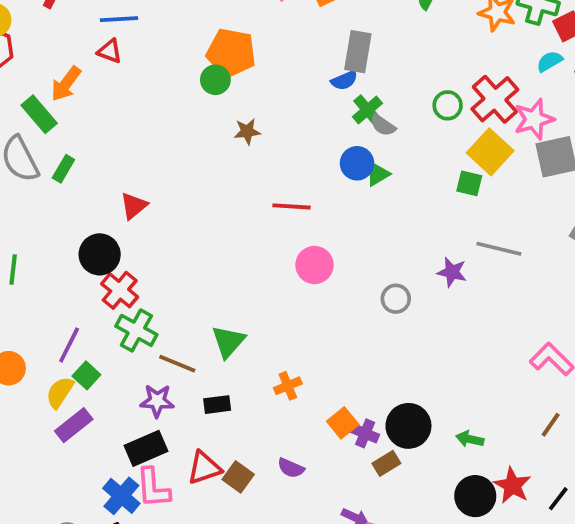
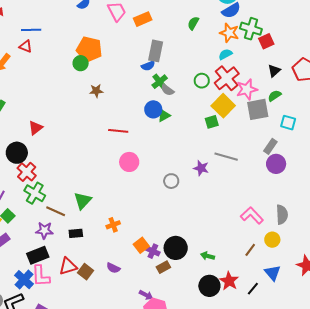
cyan semicircle: (550, 61) -> (225, 54), moved
green square: (469, 183) -> (212, 122), turned -32

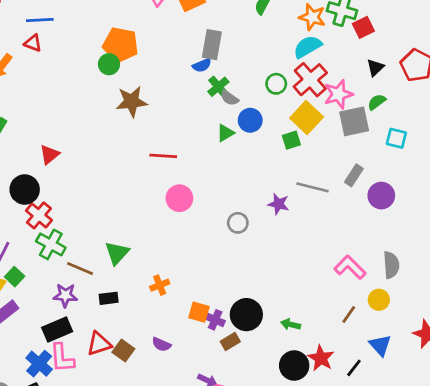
cyan semicircle: (225, 54) -> (308, 47), size x1.5
brown star: (96, 91) -> (132, 102), size x1.6
blue circle: (153, 109) -> (250, 120), moved
gray rectangle: (270, 146) -> (354, 175), moved
orange square: (141, 245) -> (199, 312), turned -35

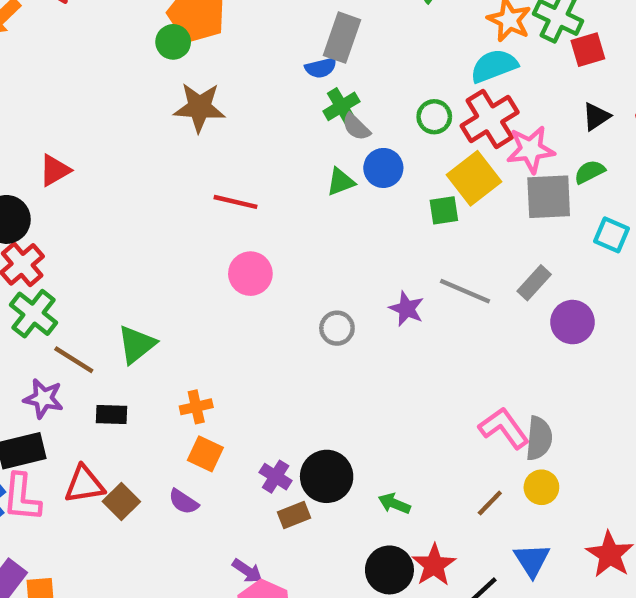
gray semicircle: (391, 265) -> (539, 438), moved
orange square: (199, 312) -> (205, 454), moved

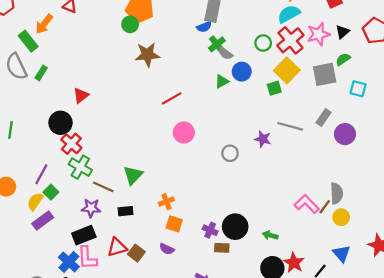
pink star: (531, 149) -> (318, 34), moved
red line: (236, 202) -> (172, 98), turned -35
pink L-shape: (504, 428) -> (307, 204), moved
brown line: (490, 503) -> (325, 207), moved
brown rectangle: (294, 515) -> (222, 248), turned 32

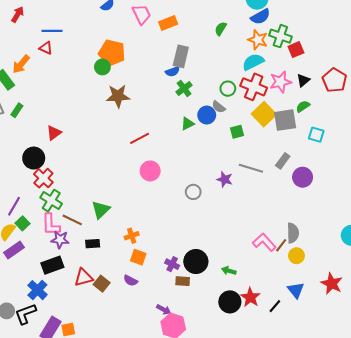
red cross: (290, 40) -> (254, 87), turned -30
gray semicircle: (226, 53) -> (219, 107), moved
yellow square: (287, 70) -> (264, 114), moved
pink L-shape: (87, 258) -> (51, 225), moved

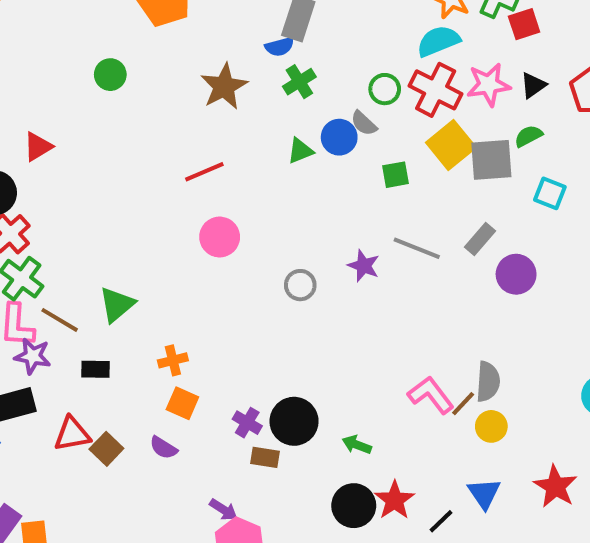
green circle: (102, 67) -> (110, 75), moved
brown star: (118, 96) -> (224, 87), moved, turned -30

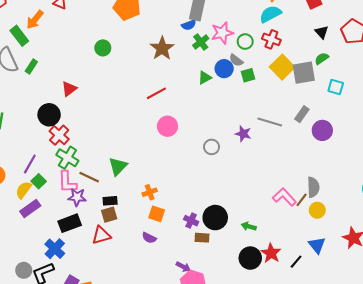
pink star: (489, 85) -> (222, 33), moved
black triangle: (533, 85) -> (322, 32), turned -32
red cross: (436, 90) -> (271, 39), size x0.7
green square: (396, 175) -> (248, 75), moved
brown square: (106, 449) -> (109, 215), moved, turned 35

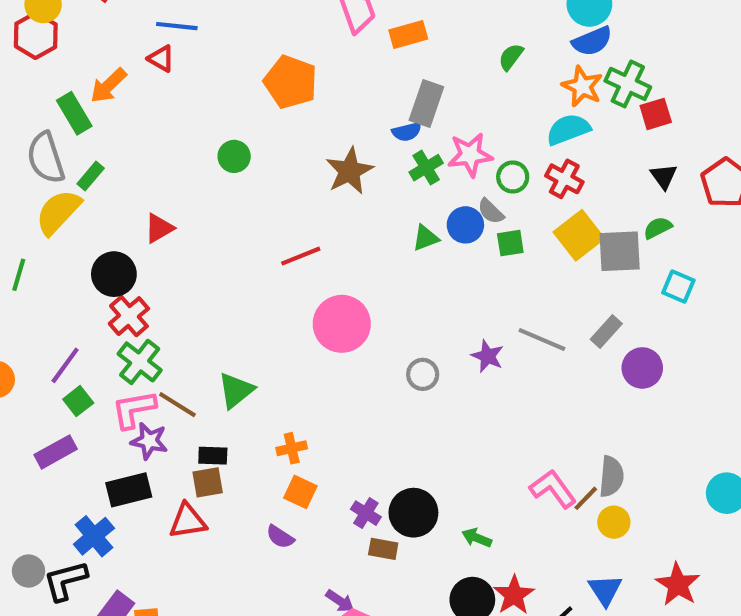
red line: (156, 93) -> (301, 256), moved
pink circle: (167, 126) -> (342, 324), size x1.4
pink L-shape: (67, 182) -> (134, 409), turned 75
yellow semicircle: (23, 190) -> (58, 212), moved, size x1.4

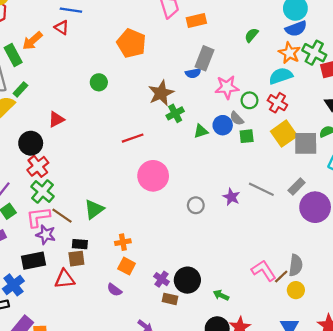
green cross: (426, 168) -> (175, 113), moved
purple circle: (642, 368) -> (315, 207), size x1.4

